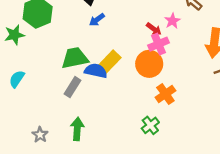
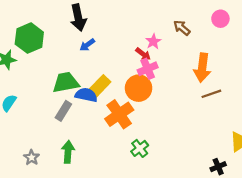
pink star: (172, 21) -> (153, 41), moved
orange cross: (165, 94) -> (119, 114), moved, size x1.4

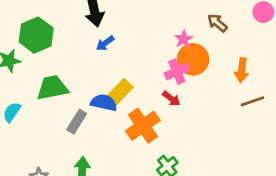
red arrow: (143, 54) -> (171, 99), moved
orange arrow: (202, 68) -> (242, 70), size x0.7
green trapezoid: (66, 82) -> (52, 88), moved
orange circle: (139, 88) -> (193, 59), moved

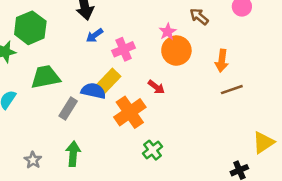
pink cross: (177, 72) -> (124, 49), moved

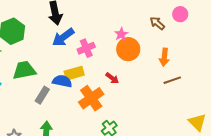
brown arrow: (199, 17) -> (157, 23), moved
blue arrow: (95, 35) -> (63, 37), size x1.6
yellow rectangle: (108, 81) -> (74, 73), turned 30
yellow triangle: (263, 142) -> (197, 122), turned -42

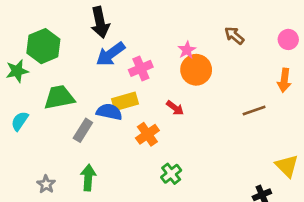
pink circle: (180, 14) -> (288, 39), moved
orange arrow: (164, 57) -> (284, 80), moved
orange cross: (91, 98) -> (147, 134), size x0.7

